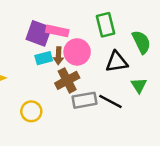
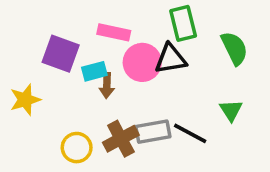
purple square: (39, 33) -> (61, 54), moved
brown arrow: (59, 56) -> (107, 85), moved
black triangle: (117, 62) -> (171, 59), moved
brown cross: (67, 80) -> (121, 139), moved

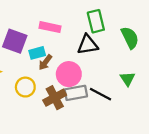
pink circle: (142, 62) -> (69, 74), moved
brown arrow: (107, 85) -> (45, 62), turned 35
yellow circle: (77, 148) -> (25, 87), moved

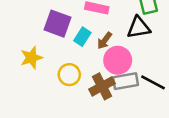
cyan rectangle: (37, 53) -> (82, 37), turned -42
brown arrow: (45, 62) -> (105, 41), moved

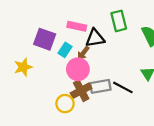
black triangle: (139, 28) -> (95, 38), moved
pink circle: (118, 60) -> (78, 69), moved
yellow circle: (69, 75) -> (65, 104), moved

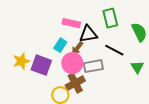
purple square: (45, 39) -> (41, 65), moved
gray rectangle: (100, 86) -> (93, 66), moved
black line: (123, 87) -> (114, 50), moved

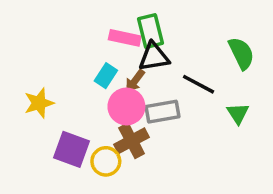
green rectangle: (110, 18) -> (150, 31), moved
purple square: (41, 65) -> (72, 149), moved

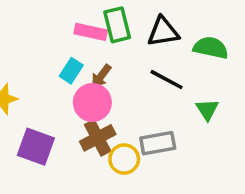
green semicircle: (241, 53) -> (211, 48), turned -52
black triangle: (154, 57) -> (163, 32), moved
gray rectangle: (162, 112) -> (158, 143), moved
yellow circle: (106, 161) -> (124, 159), moved

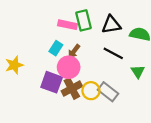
gray rectangle: (158, 143) -> (108, 92), turned 48
purple square: (36, 147) -> (52, 82), moved
yellow circle: (124, 159) -> (91, 91), moved

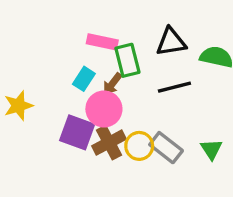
green rectangle: (84, 20) -> (127, 60), moved
black line: (113, 53) -> (174, 87), turned -42
green triangle: (138, 72) -> (211, 149), moved

